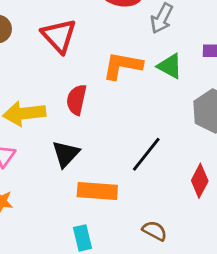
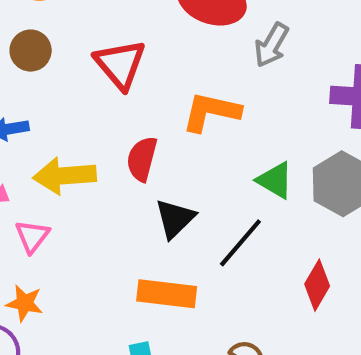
green triangle: (170, 66) -> (275, 180), moved
black triangle: (66, 154) -> (175, 218), moved

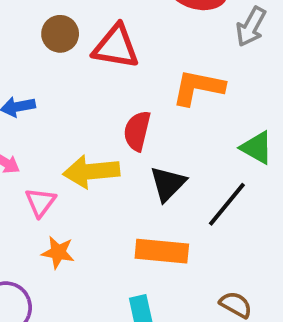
brown circle: (31, 51) -> (60, 34), moved
red triangle: (120, 64) -> (116, 47), turned -39
yellow arrow: (65, 176) -> (91, 171), moved
orange star: (25, 303) -> (58, 252), moved

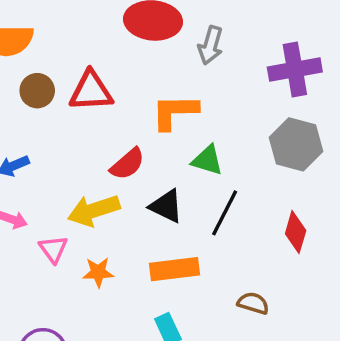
red semicircle: (137, 131) -> (127, 164), turned -132
green triangle: (257, 148) -> (207, 160), moved
black triangle: (168, 184) -> (166, 206), turned -36
orange star: (58, 252) -> (98, 272), moved

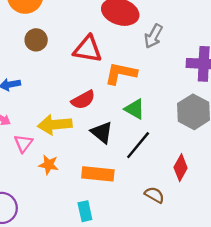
red triangle: (91, 91) -> (88, 49), moved
brown semicircle: (253, 303) -> (154, 195), moved

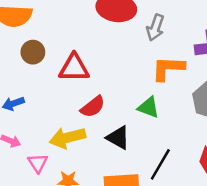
red triangle: (88, 49) -> (74, 68), moved
orange L-shape: (121, 73) -> (168, 68), moved
black line: (138, 145) -> (160, 164), moved

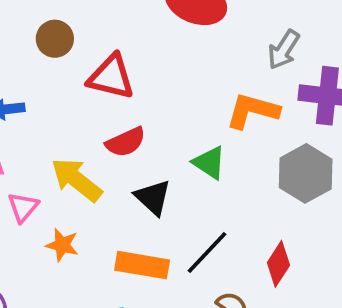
gray arrow: (155, 28) -> (284, 50), moved
yellow arrow: (67, 138) -> (77, 180), turned 40

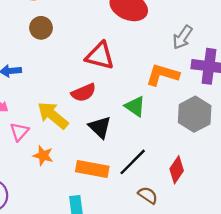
red triangle: (111, 77) -> (100, 56), moved

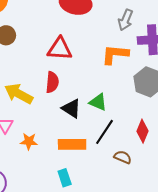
red semicircle: (84, 93) -> (52, 82), turned -50
green triangle: (135, 106) -> (98, 102), moved
yellow arrow: (53, 115) -> (19, 94), moved

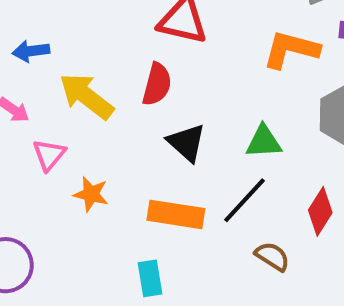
green triangle: (98, 102) -> (264, 142), moved, turned -36

